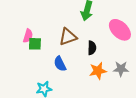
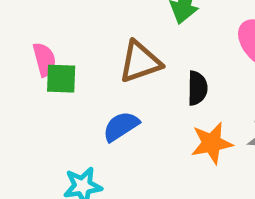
pink semicircle: (28, 36) -> (44, 59), turned -32
blue semicircle: (60, 64) -> (121, 126), turned 84

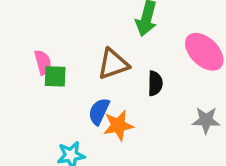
blue semicircle: (121, 126) -> (99, 111), turned -32
orange star: (212, 143) -> (118, 125), moved

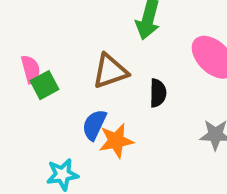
green square: (55, 76) -> (45, 85), turned -30

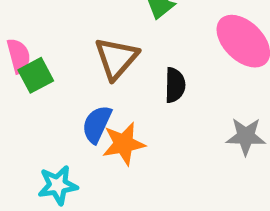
brown triangle: (110, 71) -> (116, 58), turned -30

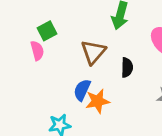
green square: (36, 75) -> (47, 31), moved

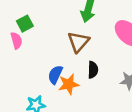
brown triangle: (93, 52) -> (78, 42), moved
black semicircle: (127, 67) -> (93, 70), moved

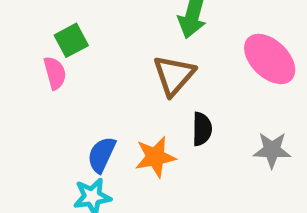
blue semicircle: (55, 75) -> (102, 155), moved

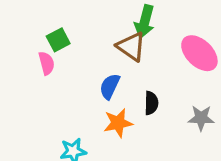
brown triangle: (174, 75) -> (131, 47), moved, turned -36
blue semicircle: (102, 155) -> (110, 86), moved

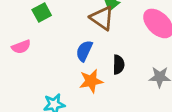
pink semicircle: (47, 63) -> (21, 47), moved, turned 84

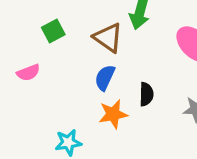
brown triangle: (102, 18) -> (108, 38), moved

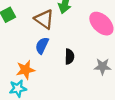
orange star: (113, 114) -> (25, 70), moved

